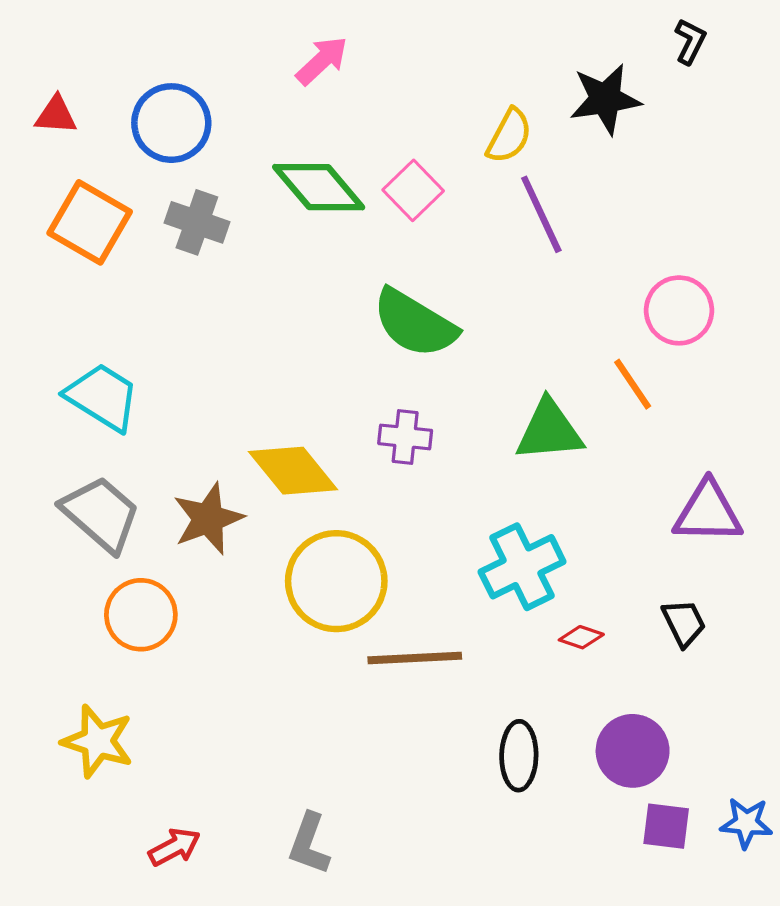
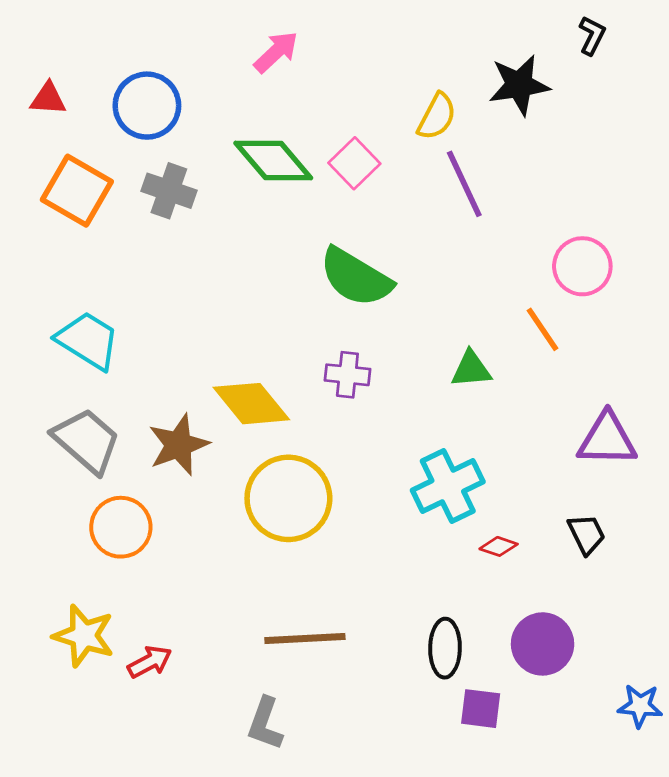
green triangle: (549, 431) -> (471, 369), size x0.7
brown line: (415, 658) -> (305, 638), moved
purple square: (666, 826) -> (481, 709), moved
red arrow: (175, 847) -> (150, 662), moved

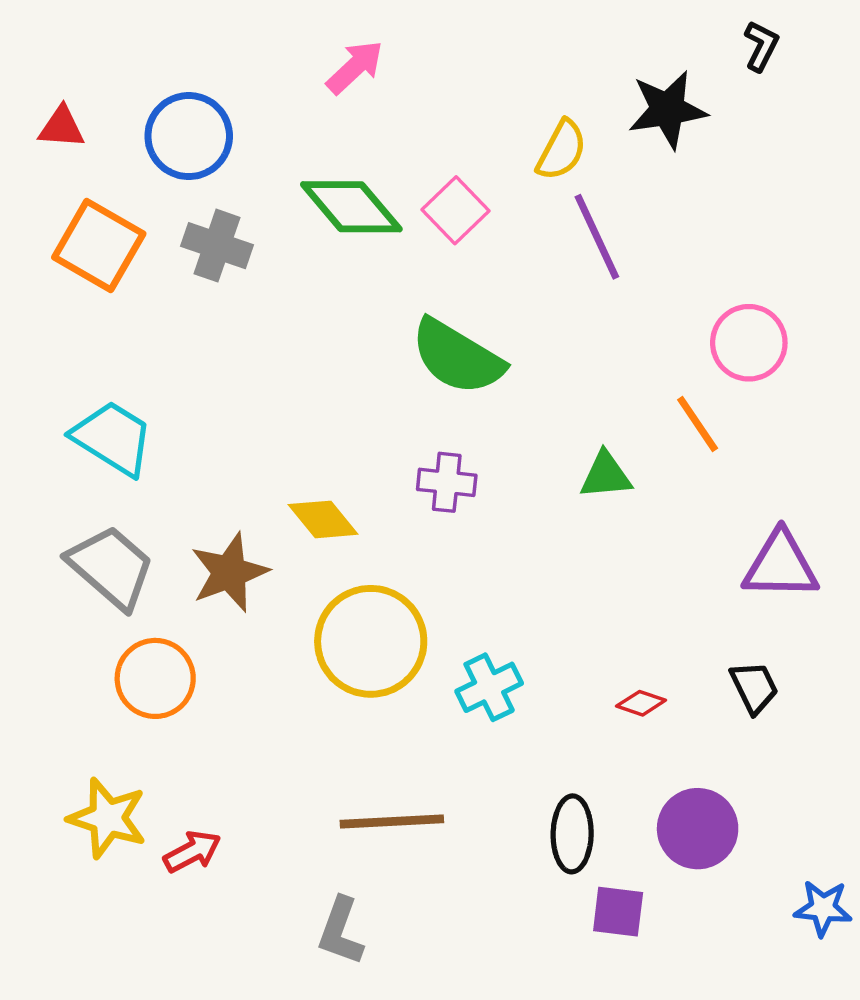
yellow diamond: (251, 404) -> (323, 519), size x0.7
cyan cross: (448, 486) -> (489, 687), moved, size x0.7

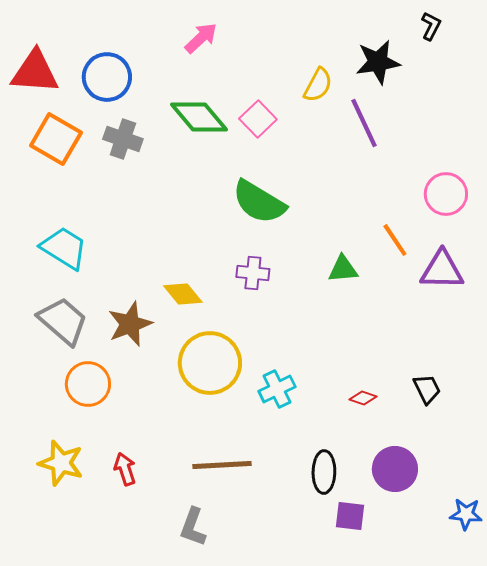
red triangle: (62, 127) -> (35, 72), size x1.8
purple line: (597, 237) -> (364, 123), moved
pink circle: (749, 343) -> (446, 194), moved
purple triangle: (781, 565) -> (442, 270), moved
red arrow: (192, 852) -> (125, 469), moved, turned -80

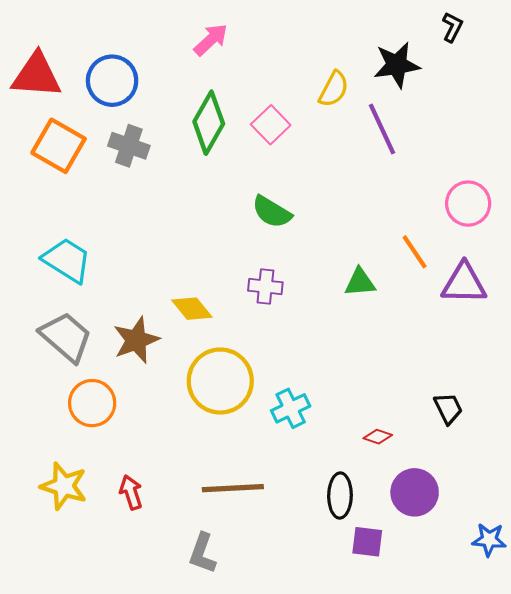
green diamond: (199, 117) -> (209, 123), turned 70
green semicircle: (259, 202) -> (272, 212), size x0.7
red diamond: (363, 398) -> (378, 437), moved

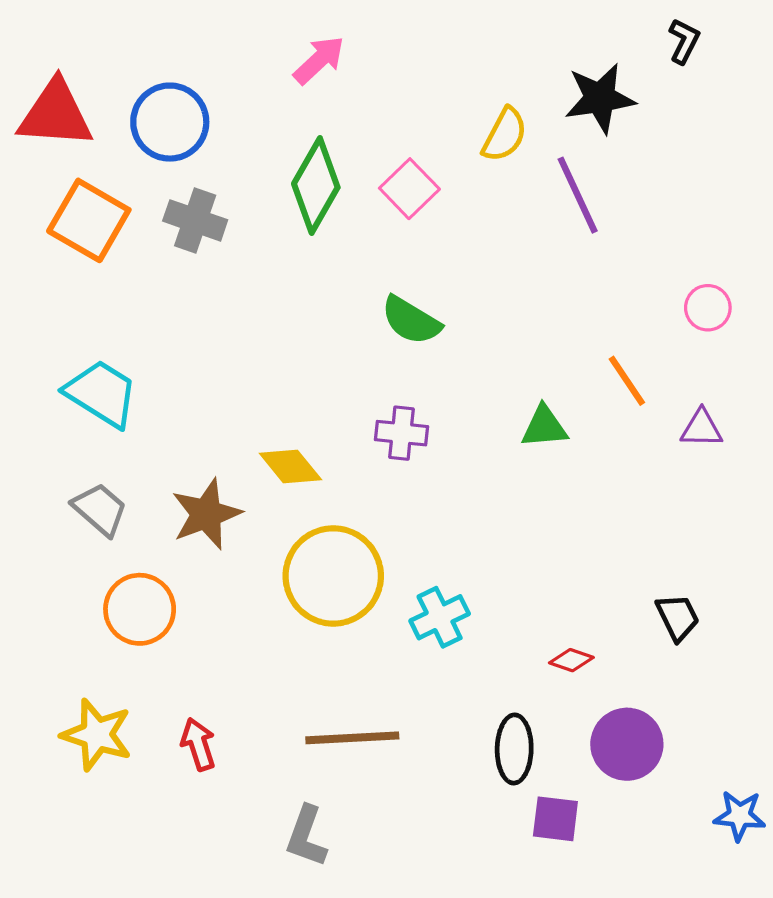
pink circle: (468, 204) -> (708, 308), size x0.7
purple triangle: (464, 283) -> (701, 428), size x0.6
gray trapezoid: (66, 337) -> (100, 509), size x0.7

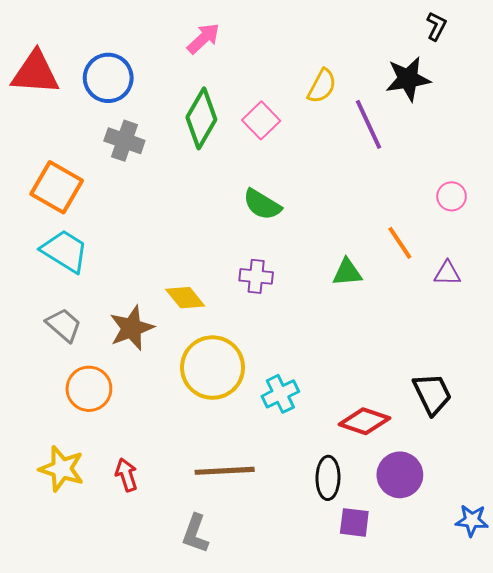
black star: (600, 98) -> (408, 79), moved
orange square: (89, 220) -> (57, 187), moved
black trapezoid: (678, 617) -> (432, 394), size x1.4
red diamond: (571, 660) -> (364, 421), size x1.8

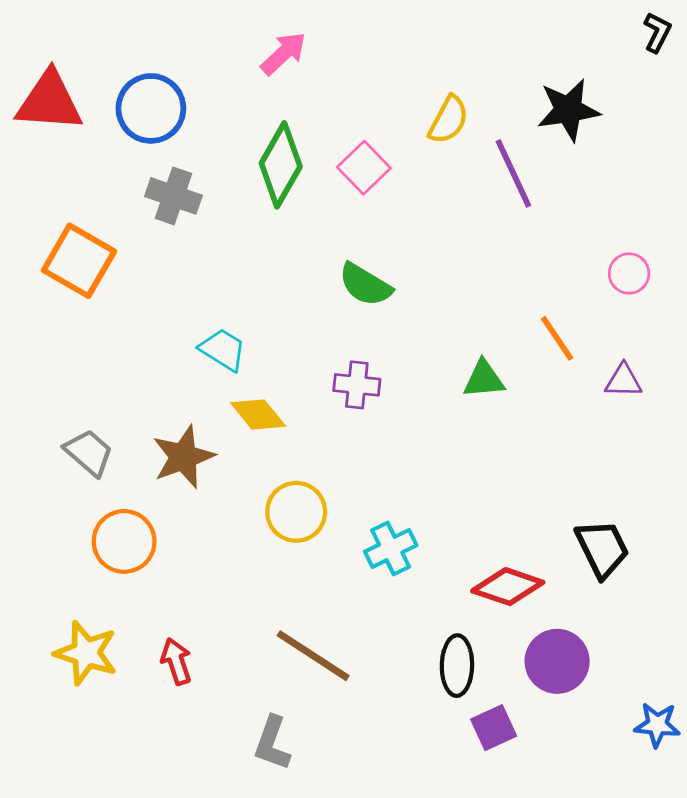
black L-shape: (436, 26) -> (657, 32), moved
cyan trapezoid: (65, 251) -> (223, 350), moved, size x0.7
yellow circle: (213, 368) -> (296, 512), size x0.7
brown line: (225, 471) -> (313, 656), turned 36
purple square: (354, 522) -> (494, 728), turned -32

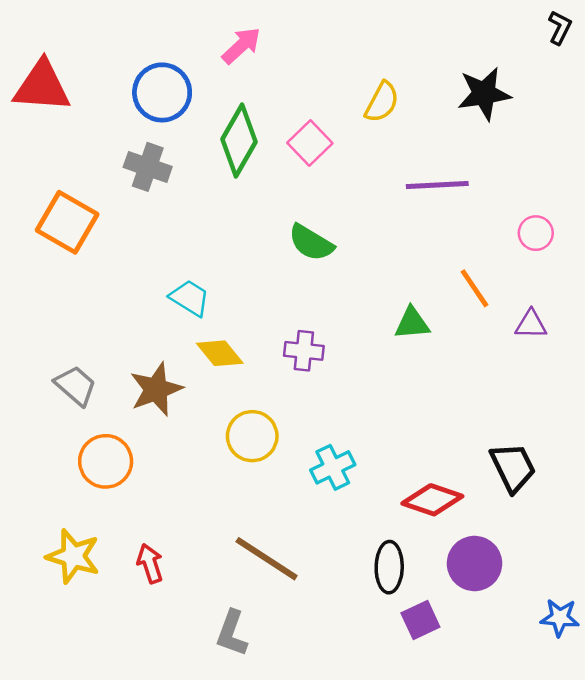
blue circle: (151, 108) -> (162, 92), moved
purple line: (513, 173) -> (437, 185), moved, turned -68
purple cross: (357, 385) -> (304, 351), moved

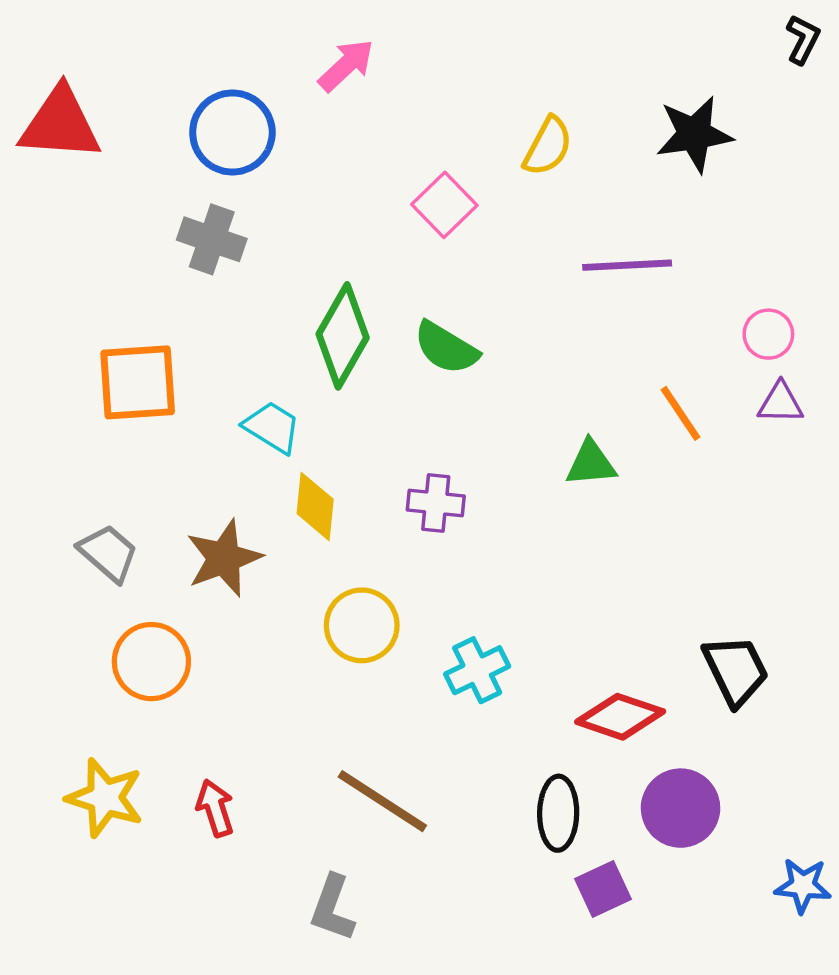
green diamond: (239, 141) -> (343, 336), moved
orange square: (67, 222) -> (138, 382), moved, turned -34
purple triangle: (531, 324) -> (780, 403), moved
yellow diamond: (220, 353) -> (315, 506), turned 45

